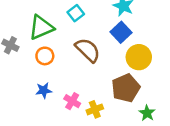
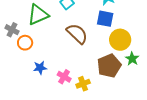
blue square: (121, 32) -> (105, 19), turned -36
orange circle: (45, 56) -> (25, 43), moved
green star: (147, 113) -> (132, 59), moved

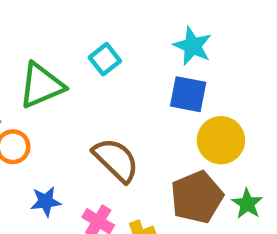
brown semicircle: (77, 34) -> (116, 160), moved
green star: (132, 59) -> (247, 204), moved

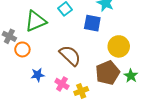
blue square: (188, 94) -> (92, 23), moved

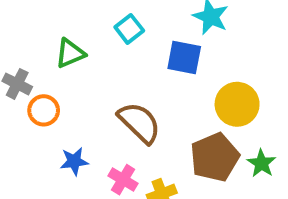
green triangle: (36, 21) -> (70, 53), size x0.7

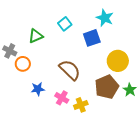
blue square: (184, 57) -> (92, 38), turned -30

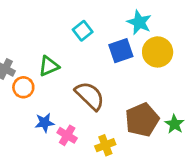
green triangle: (36, 36) -> (49, 66), moved
yellow circle: (118, 61) -> (158, 52), moved
pink cross: (62, 98) -> (67, 135), moved

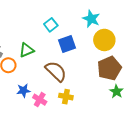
blue square: (121, 51) -> (67, 44), moved
brown pentagon: (142, 120) -> (109, 68), moved
yellow cross: (105, 145) -> (66, 97), moved, turned 32

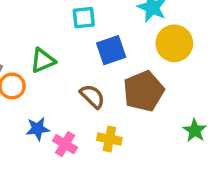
cyan square: (51, 25) -> (84, 18), turned 32
brown pentagon: (109, 68) -> (144, 91), moved
brown semicircle: (56, 71) -> (92, 96), size x0.7

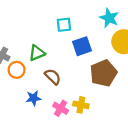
brown semicircle: (92, 96) -> (53, 77), moved
pink cross: (65, 144) -> (61, 108), moved

